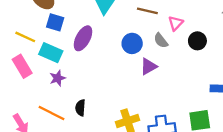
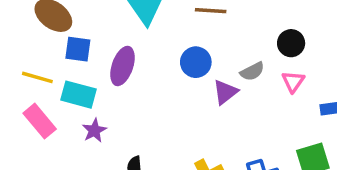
pink triangle: (176, 23) -> (293, 82), moved
gray semicircle: (161, 41) -> (252, 71), moved, turned -70

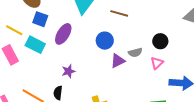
purple star: (94, 130) -> (68, 71), moved

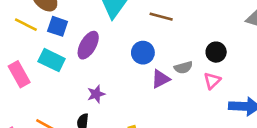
yellow line: (14, 30) -> (26, 25), moved

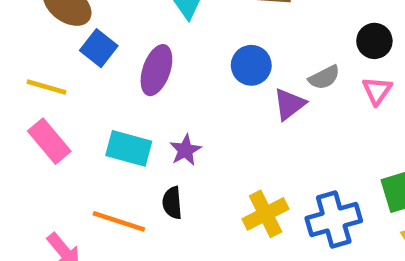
yellow line: (26, 25) -> (46, 87), moved
blue square: (58, 26) -> (99, 48), turned 30
cyan rectangle: (52, 60) -> (129, 148), moved

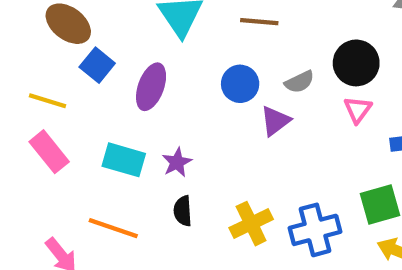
black circle: (374, 41) -> (356, 63), size x1.4
gray semicircle: (324, 77) -> (299, 82), moved
black semicircle: (172, 203) -> (183, 211), moved

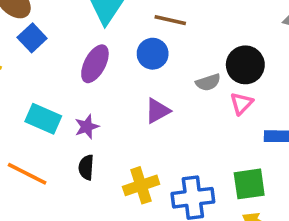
gray semicircle: (299, 82) -> (208, 82), moved
blue circle: (240, 84) -> (153, 54), moved
purple ellipse: (151, 87) -> (95, 64), moved
purple triangle: (275, 121) -> (157, 111), moved

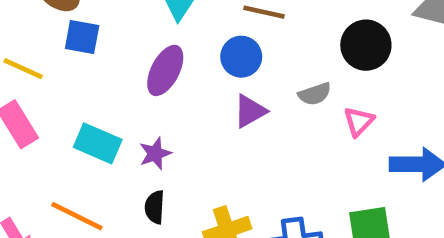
blue square: (32, 38) -> (82, 37), turned -36
black circle: (245, 65) -> (366, 45), moved
purple triangle: (157, 111) -> (250, 111), moved

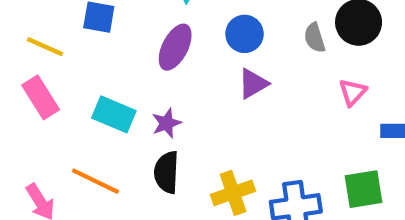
gray semicircle: (315, 94) -> (315, 38), moved, turned 92
black semicircle: (155, 207) -> (167, 172), size x1.4

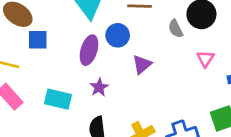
blue circle: (245, 34) -> (118, 35), moved
purple star: (166, 123) -> (99, 87), moved

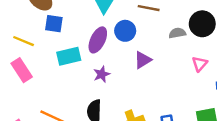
gray semicircle: (176, 29) -> (177, 33), turned 98
cyan rectangle: (58, 99) -> (69, 56), moved, turned -35

